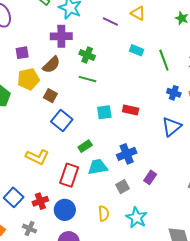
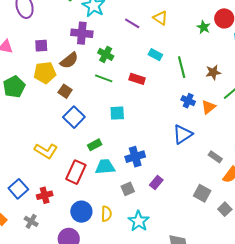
red rectangle: (131, 110) -> (137, 79), moved
blue circle: (65, 210) -> (81, 212), moved

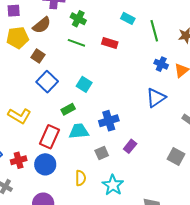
cyan square: (117, 113) -> (84, 84), moved, turned 35
blue circle: (81, 212) -> (45, 164), moved

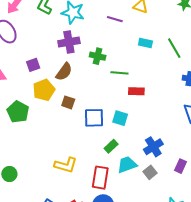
green line: (76, 43) -> (119, 73), moved
red rectangle: (110, 43) -> (136, 91), moved
blue square: (47, 82) -> (94, 118), moved, turned -30
gray square: (102, 153) -> (150, 172), moved

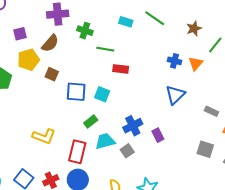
cyan rectangle: (145, 43) -> (126, 22), moved
green line: (174, 48) -> (155, 18), moved, turned -30
purple rectangle: (181, 166) -> (158, 135), moved, turned -56

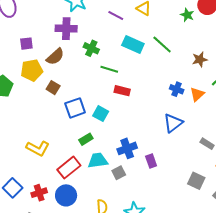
cyan rectangle: (126, 22) -> (133, 45), size x1.5
blue square: (76, 92) -> (75, 108), turned -30
red rectangle: (77, 152) -> (69, 168), turned 30

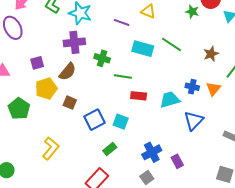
yellow L-shape: (38, 148) -> (51, 148), moved, turned -70
cyan trapezoid: (98, 161) -> (170, 100), moved

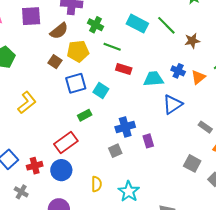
brown star: (211, 54) -> (192, 41), moved
purple square: (37, 63) -> (31, 16), size x1.5
yellow pentagon: (46, 89) -> (78, 51), moved

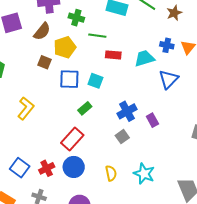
blue square: (76, 83) -> (69, 79), turned 30

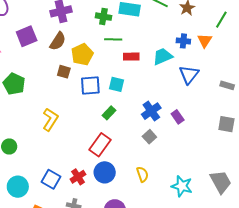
green cross: (76, 18) -> (103, 17), moved
cyan star: (144, 174) -> (182, 186), moved

